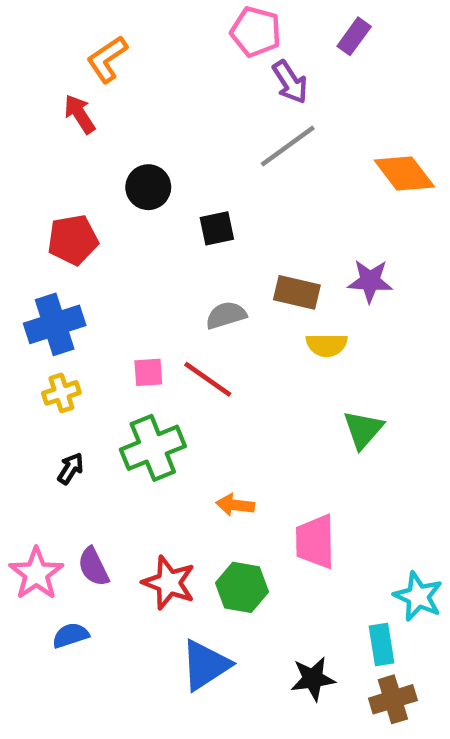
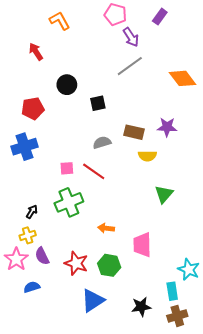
orange L-shape: (107, 59) -> (60, 21), moved, turned 95
yellow cross: (61, 393) -> (28, 235), moved

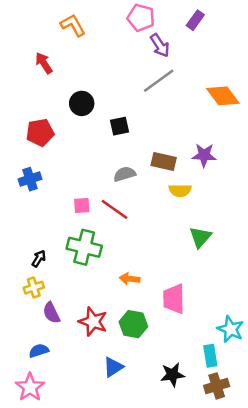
blue cross: (25, 147) -> (30, 179), size x0.7
green cross: (69, 202) -> (84, 247), turned 36
pink star: (16, 259) -> (30, 387), moved
blue triangle: (93, 300) -> (113, 367), size x0.7

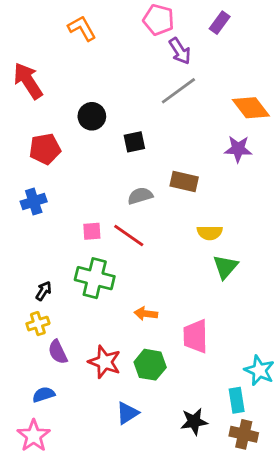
red arrow: (44, 63) -> (28, 81), moved, size x1.5
purple star: (204, 155) -> (238, 149), moved
yellow semicircle: (180, 190) -> (210, 233), moved
brown cross: (217, 386) -> (244, 434), turned 30

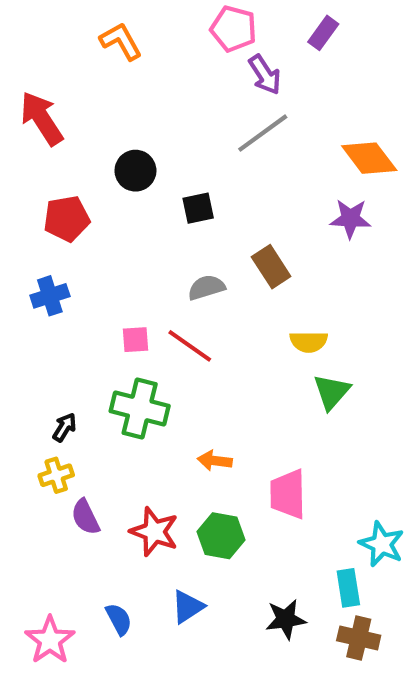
brown rectangle: (184, 182) -> (271, 267), turned 44
blue semicircle: (44, 395) -> (119, 619), moved, turned 80

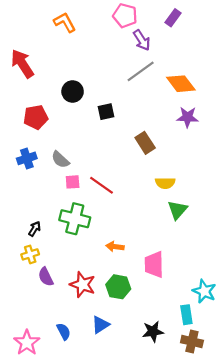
orange diamond: (369, 158) -> (181, 84), moved
gray semicircle: (206, 287) -> (60, 160), moved, turned -120

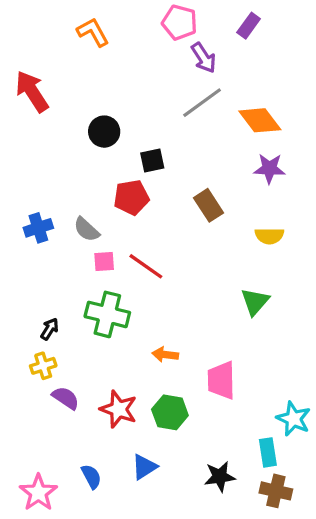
red pentagon: (36, 117) -> (131, 197), moved
yellow semicircle: (165, 183) -> (269, 236), moved
purple semicircle: (46, 277) -> (66, 398), turned 150

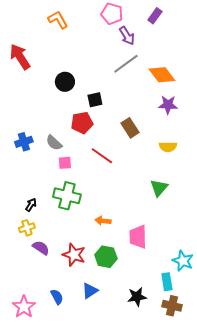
red line: (146, 266) -> (102, 156), moved

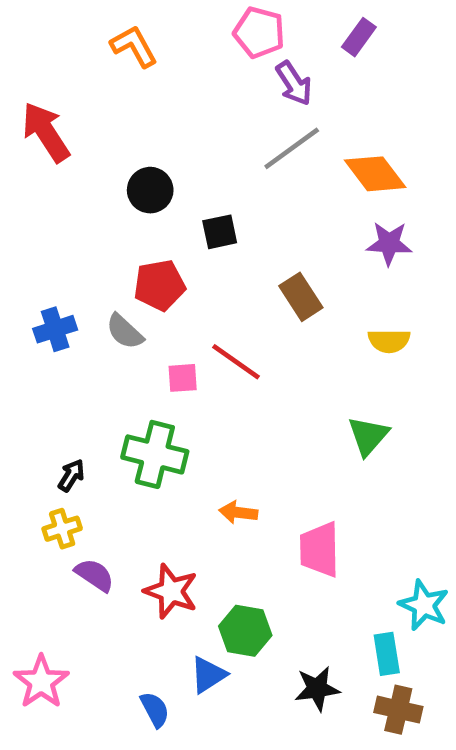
red pentagon: (82, 123) -> (159, 285), moved
pink square: (65, 163) -> (183, 378), moved
green hexagon: (106, 257) -> (245, 631), moved
blue semicircle: (57, 297) -> (155, 710), moved
pink star: (24, 307) -> (41, 682), moved

